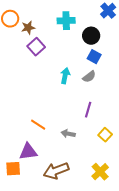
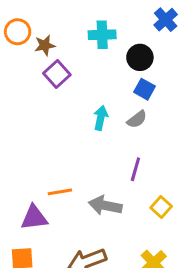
orange line: (38, 125) -> (60, 192), turned -42
gray arrow: (68, 134) -> (105, 205), size x1.5
purple triangle: (28, 152) -> (34, 218), moved

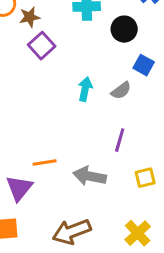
blue square: (144, 89) -> (144, 65), moved
yellow square: (161, 207) -> (145, 178), turned 35
purple triangle: (34, 218) -> (19, 188), turned -44

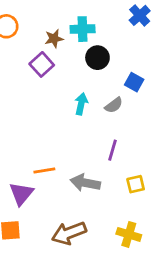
brown star: (30, 17) -> (54, 39), moved
black circle: (124, 29) -> (97, 58), moved
yellow cross: (138, 233) -> (129, 234), turned -30

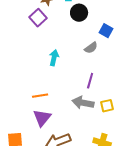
cyan arrow: (81, 104) -> (54, 58), moved
gray arrow: (85, 183) -> (83, 103), moved
purple triangle: (21, 194) -> (42, 118), moved

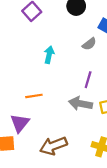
purple triangle: (42, 118) -> (20, 123), moved

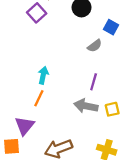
cyan arrow: (49, 55) -> (43, 75), moved
orange line: (34, 96) -> (39, 98), turned -56

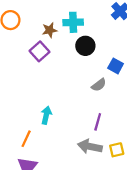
orange line: (39, 98) -> (26, 139), moved

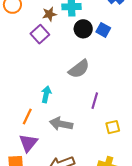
blue square: (116, 66) -> (103, 30), moved
gray semicircle: (99, 85) -> (79, 69), moved, size x1.5
gray arrow: (90, 146) -> (61, 124), moved

